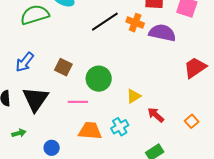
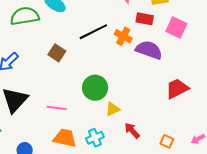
brown square: (63, 67) -> (57, 53), moved
green circle: (99, 79) -> (95, 88), moved
orange square: (192, 121) -> (167, 141), turned -32

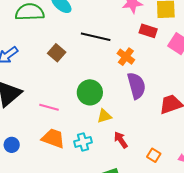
black line: (93, 32) -> (96, 37), turned 32
orange cross: (123, 36) -> (126, 57), moved
purple semicircle: (149, 50) -> (136, 86), moved, turned 48

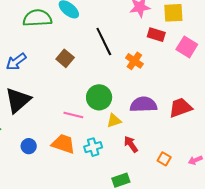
black line: (96, 37) -> (104, 41), turned 52
purple semicircle: (136, 86) -> (143, 105), moved, turned -76
pink line: (49, 107) -> (73, 115), moved
blue circle: (12, 145) -> (29, 146), moved

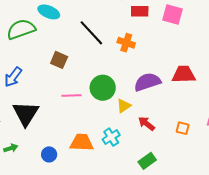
red trapezoid: (180, 108) -> (184, 74), turned 35
pink line: (73, 115) -> (72, 95), moved

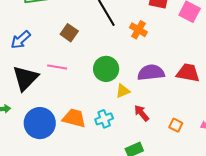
pink line: (72, 95) -> (57, 67), moved
blue circle: (49, 154) -> (40, 123), size x2.0

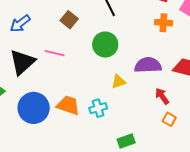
orange cross: (138, 30) -> (163, 23), moved, turned -30
green circle: (106, 69) -> (105, 45), moved
red arrow: (142, 113) -> (162, 96), moved

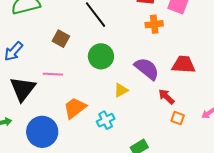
purple semicircle: (148, 65) -> (147, 69), turned 52
orange trapezoid: (68, 105) -> (75, 108), moved, turned -45

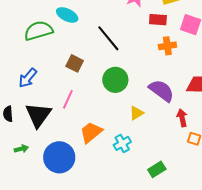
pink line: (53, 74) -> (68, 99), turned -66
red arrow: (166, 97) -> (182, 118), turned 36

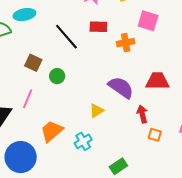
cyan ellipse: (67, 15) -> (24, 15), turned -35
red rectangle: (158, 20) -> (98, 27), moved
green circle: (115, 80) -> (57, 76), moved, size x0.6

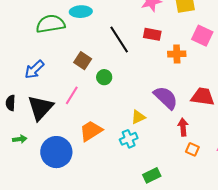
cyan cross: (83, 141) -> (129, 139), moved

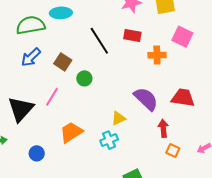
blue arrow: (34, 69) -> (31, 57), moved
blue circle: (56, 152) -> (37, 153), size x0.5

